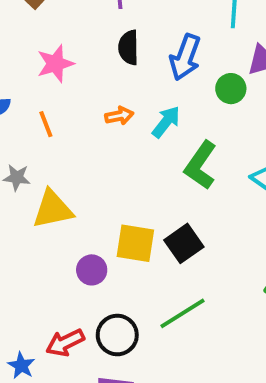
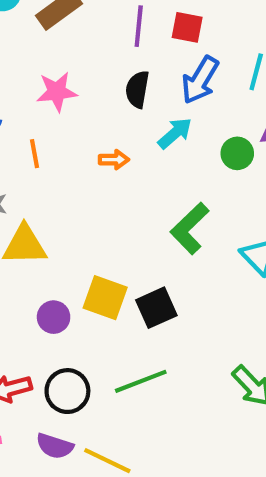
blue arrow: (185, 57) -> (200, 80), moved
cyan arrow: (166, 122) -> (175, 133), moved

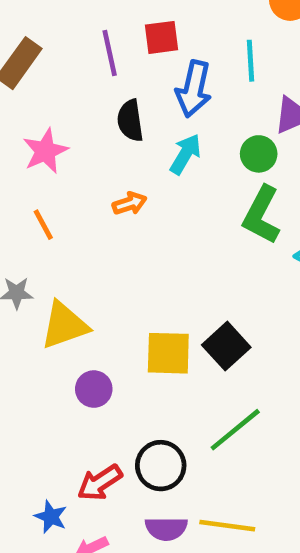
green L-shape: (190, 228) -> (262, 215), moved
purple circle: (54, 317) -> (94, 389), moved

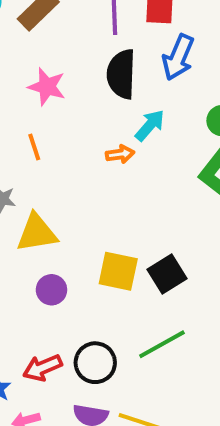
black semicircle: (130, 121) -> (121, 74), size x1.4
pink star: (45, 151) -> (47, 87), turned 30
cyan arrow: (185, 154) -> (150, 125), moved
orange arrow: (130, 203) -> (120, 154), moved

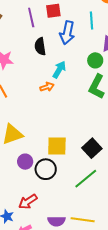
black semicircle: (121, 74) -> (40, 46), size x0.7
black square: (167, 274) -> (92, 148), moved
black circle: (95, 363) -> (46, 169), moved

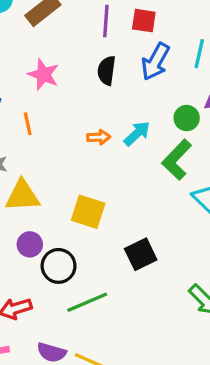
cyan arrow: (59, 70) -> (137, 134), moved
yellow square: (57, 146) -> (88, 212), moved
green line: (86, 179) -> (87, 302), moved

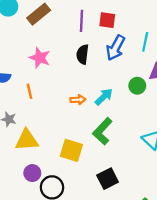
green L-shape: (177, 160) -> (102, 131), moved

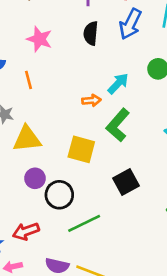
orange arrow: (78, 100) -> (91, 100), moved

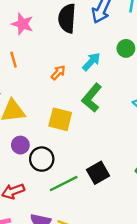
black semicircle: (91, 33) -> (67, 18), size x1.4
orange arrow: (91, 100) -> (58, 73), moved, turned -42
black square: (126, 182) -> (98, 173), moved

